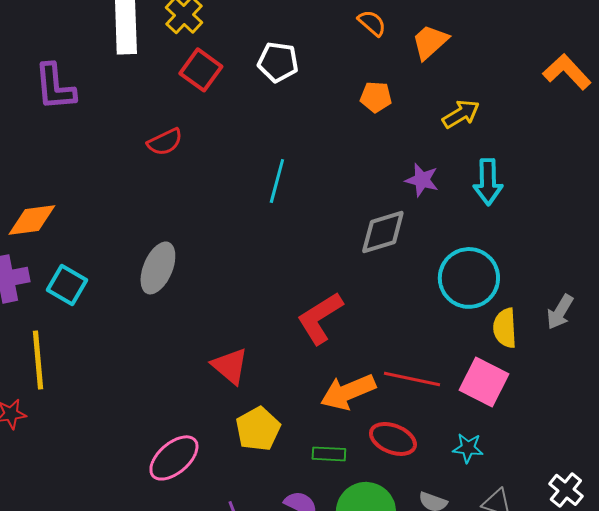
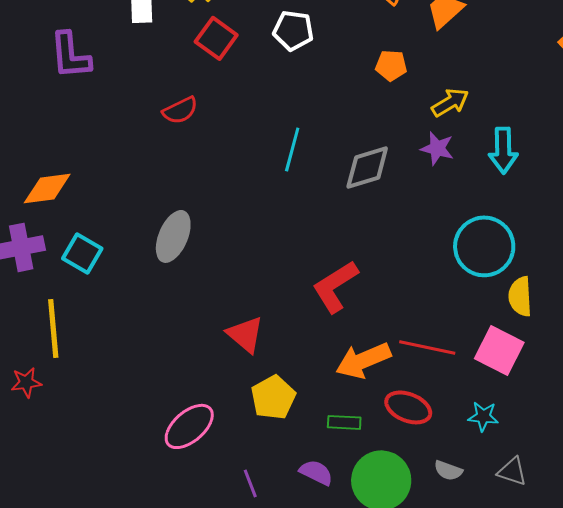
yellow arrow: (461, 114) -> (450, 102), moved
gray diamond: (383, 232) -> (367, 167), moved

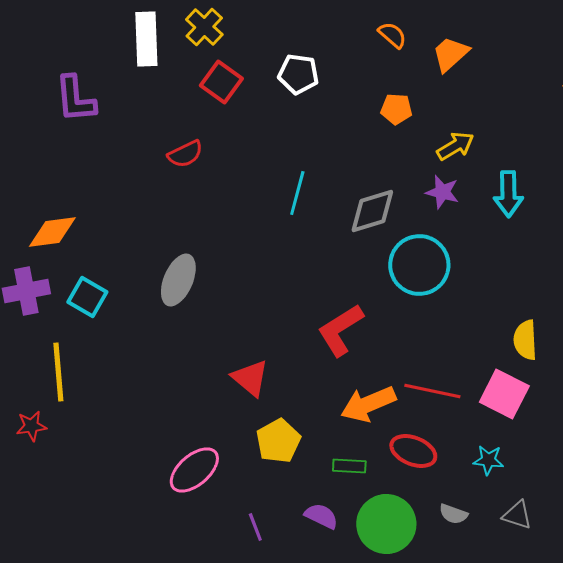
cyan circle: (484, 246) -> (419, 265), moved

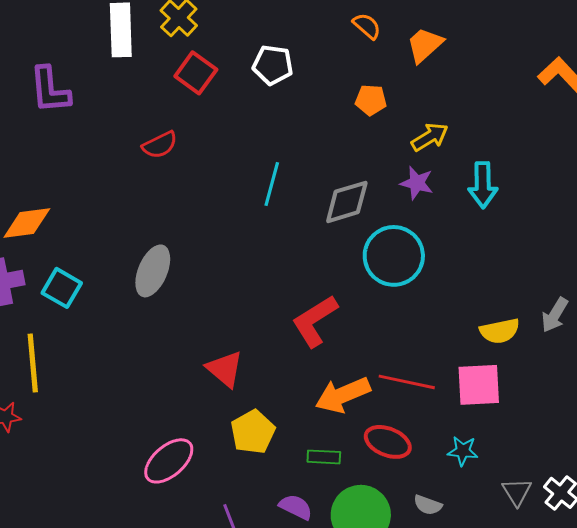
yellow semicircle: (525, 340) -> (500, 331), turned -99
pink square: (504, 394) -> (479, 385), turned -30
gray triangle: (517, 515) -> (517, 492), moved, turned 40

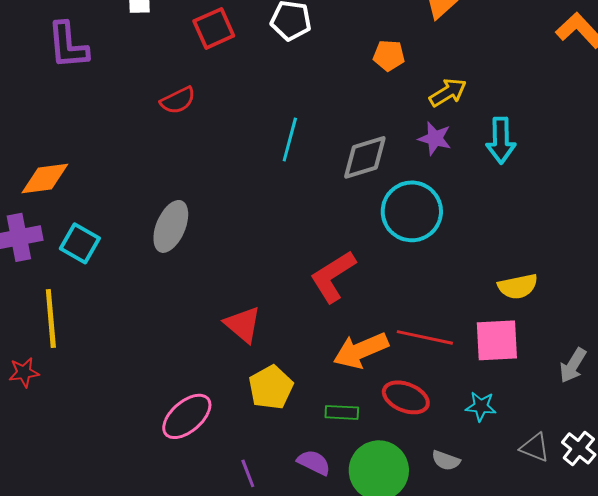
red square: (196, 73) -> (214, 28), turned 30
gray arrow: (555, 315) -> (573, 365), moved
gray triangle: (517, 492) -> (535, 447), turned -36

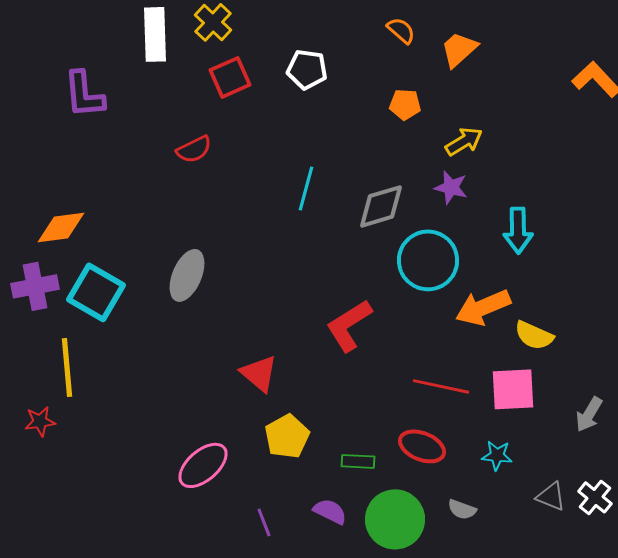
cyan arrow: (501, 140) -> (518, 230), moved
cyan square: (80, 243) -> (96, 292), size x1.4
yellow semicircle: (518, 286) -> (534, 335), turned 36
orange arrow: (361, 350) -> (483, 307), moved

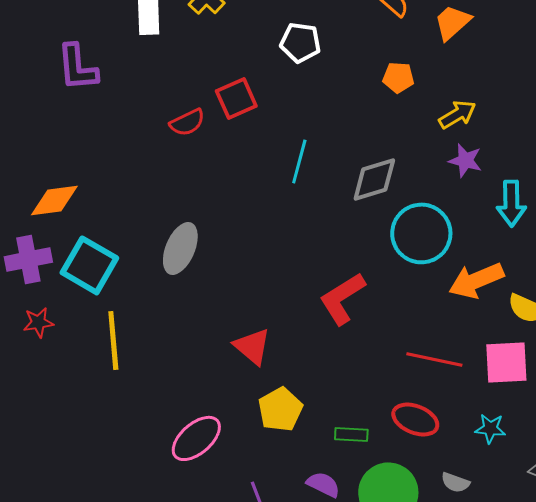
red square: (230, 77) -> (236, 98), moved
purple star: (451, 187) -> (465, 160), moved
yellow line: (67, 367) -> (113, 340), moved
red star: (40, 421) -> (38, 322), moved

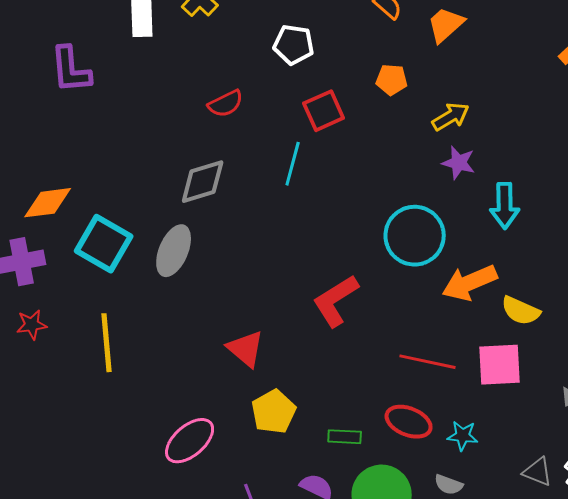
red square: (236, 98) -> (324, 111), moved
red semicircle: (187, 122) -> (226, 104), moved
gray diamond: (374, 179) -> (203, 182), moved
cyan square: (89, 265) -> (104, 244), moved
cyan star: (490, 428) -> (463, 436), moved

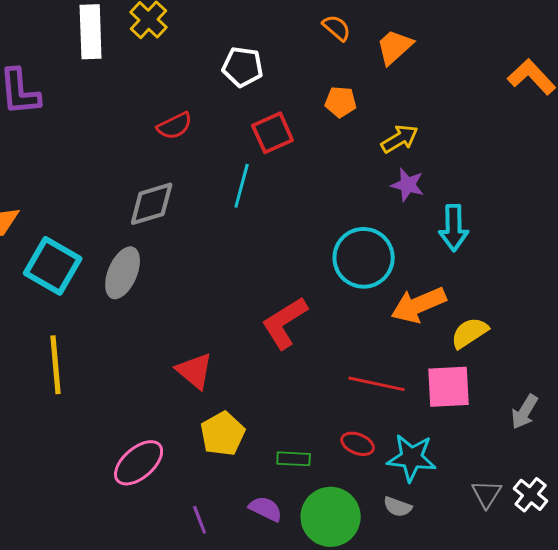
yellow semicircle: (521, 311) -> (470, 333), turned 123
red ellipse: (409, 422) -> (358, 444), size x0.7
cyan star: (463, 436) -> (412, 458), size x1.6
gray triangle: (538, 472) -> (487, 494), turned 40

